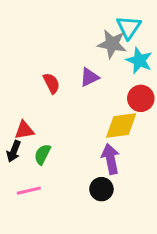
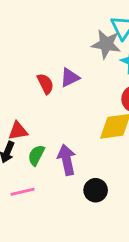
purple triangle: (89, 77) -> (70, 78), moved
purple arrow: (111, 159) -> (67, 160), moved

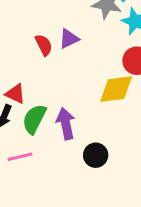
red triangle: (18, 131) -> (15, 94), turned 35
green semicircle: (36, 155) -> (34, 119), size x1.4

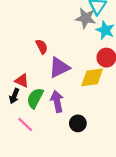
purple triangle: (69, 39) -> (59, 67), moved, size x1.5
pink line: (20, 157) -> (25, 124), turned 56

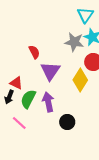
gray star: (86, 18) -> (74, 42), moved
purple triangle: (59, 67) -> (50, 71), turned -30
yellow diamond: (92, 77) -> (80, 80), turned -50

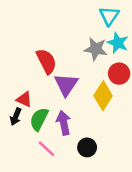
red semicircle: (34, 52) -> (46, 61), size x1.5
pink line: (19, 123) -> (46, 149), moved

